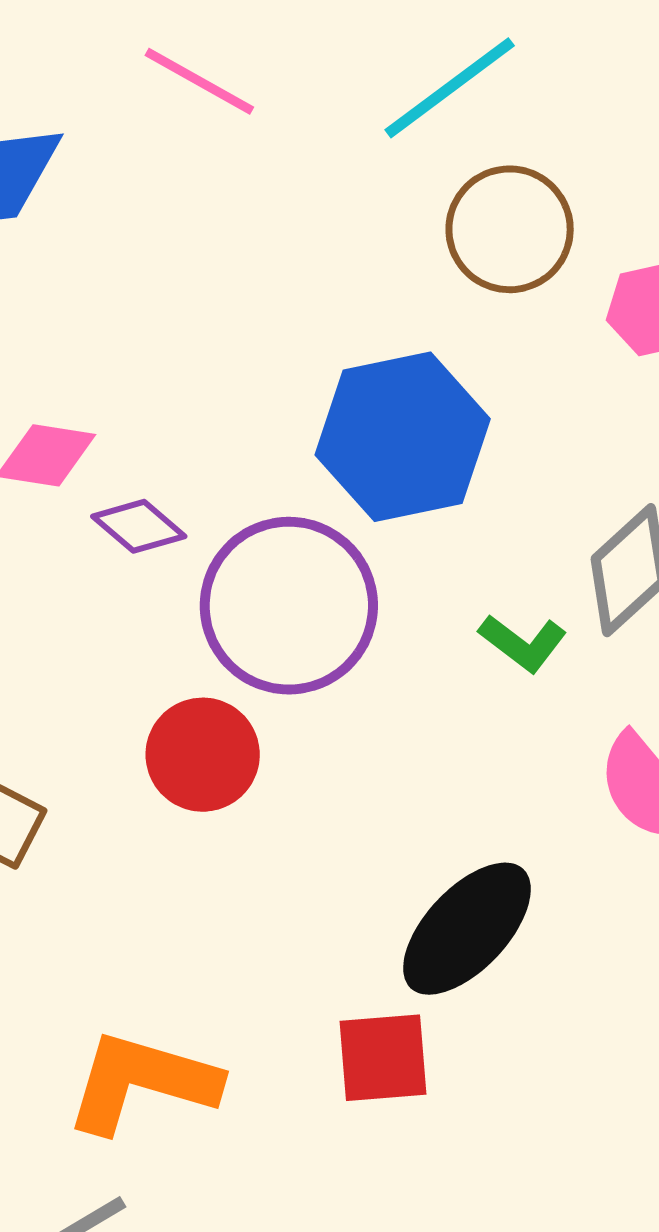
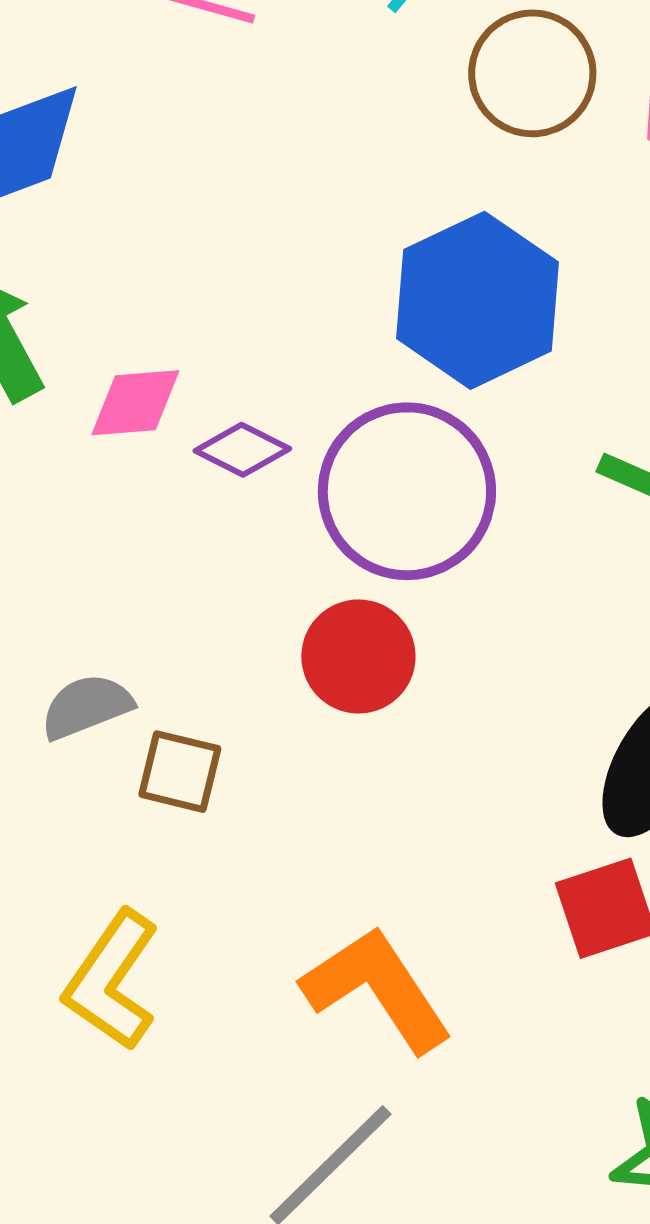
orange L-shape: (142, 1082) -> (377, 989), turned 54

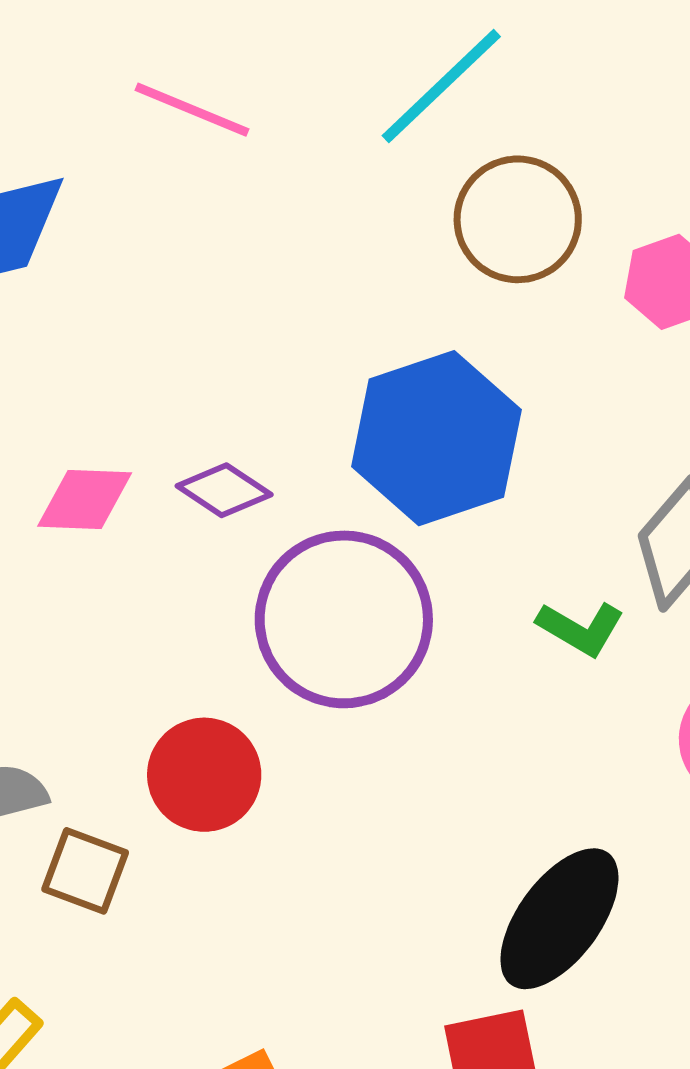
purple diamond: (242, 450) -> (224, 490), moved
red circle: (358, 656) -> (204, 775), moved

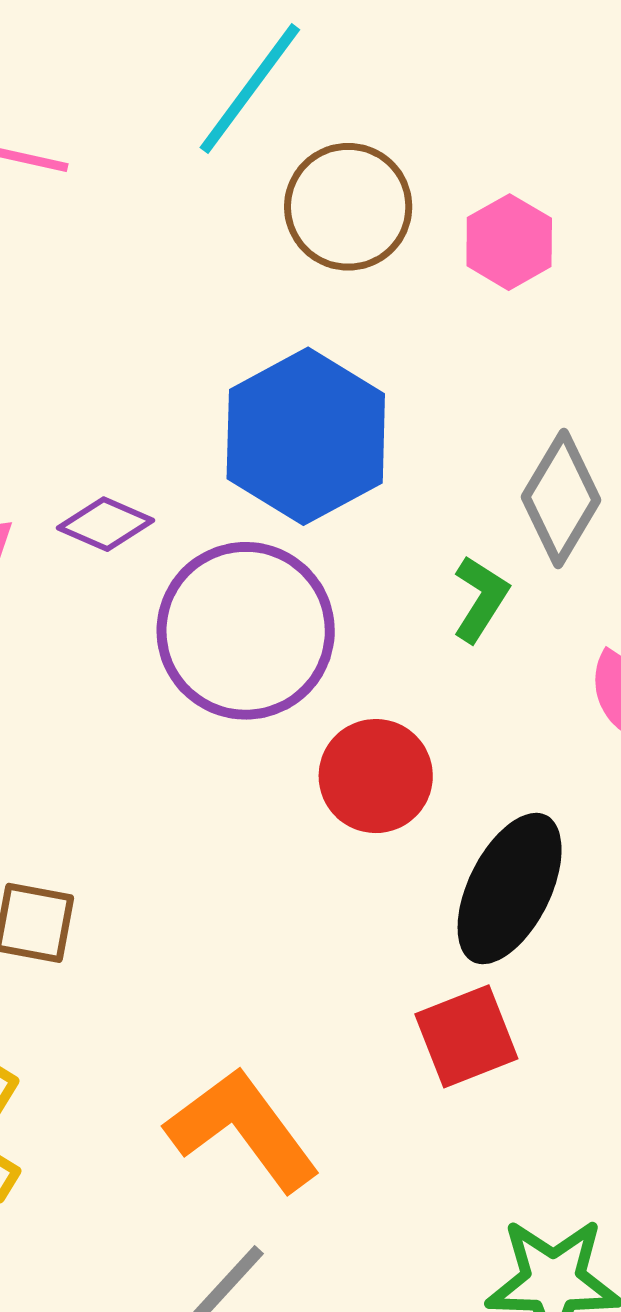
green L-shape: (581, 628) -> (480, 599), turned -78
red circle: (204, 775) -> (376, 776), moved

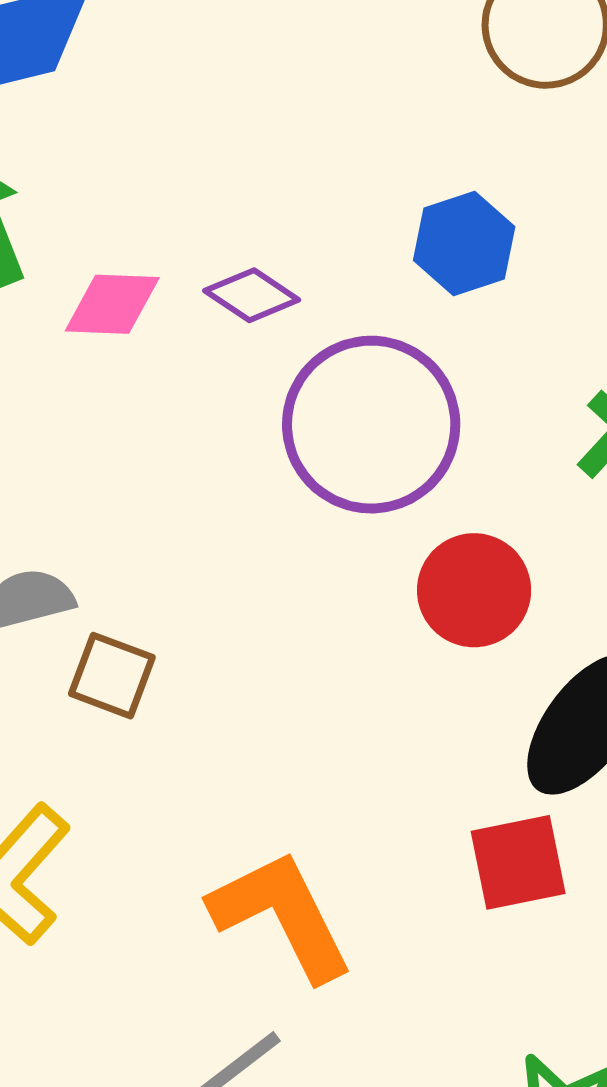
blue hexagon: (306, 436) -> (464, 243), size x0.6

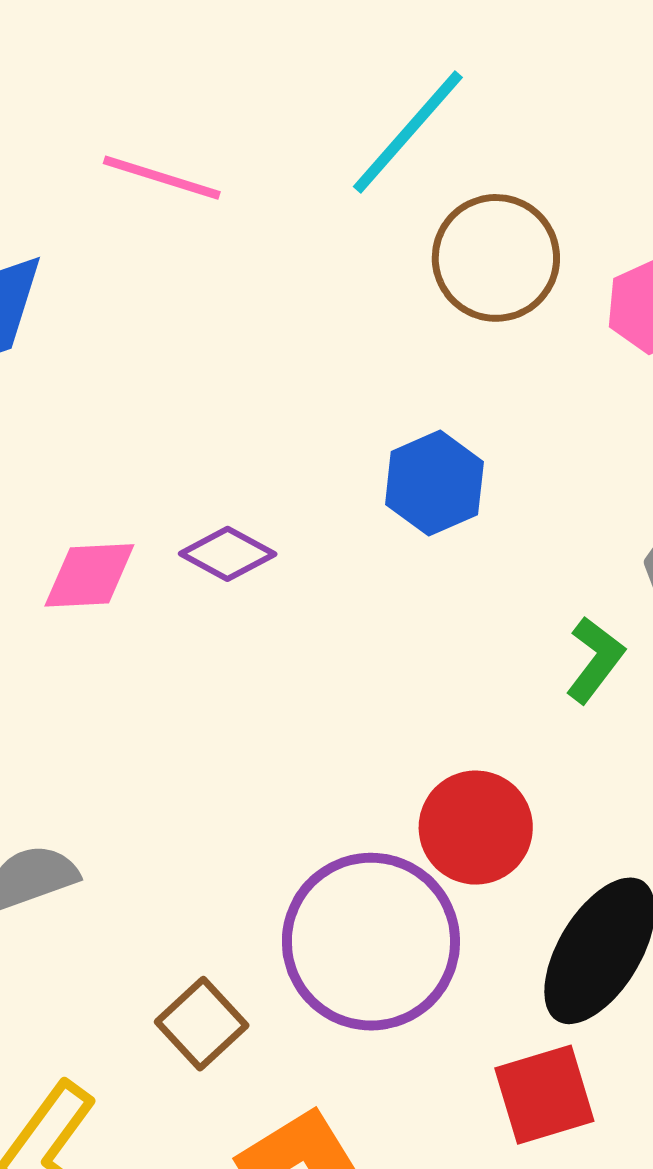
purple circle: (371, 425) -> (371, 942), moved
brown square: (112, 676) -> (202, 1024), moved, turned 32

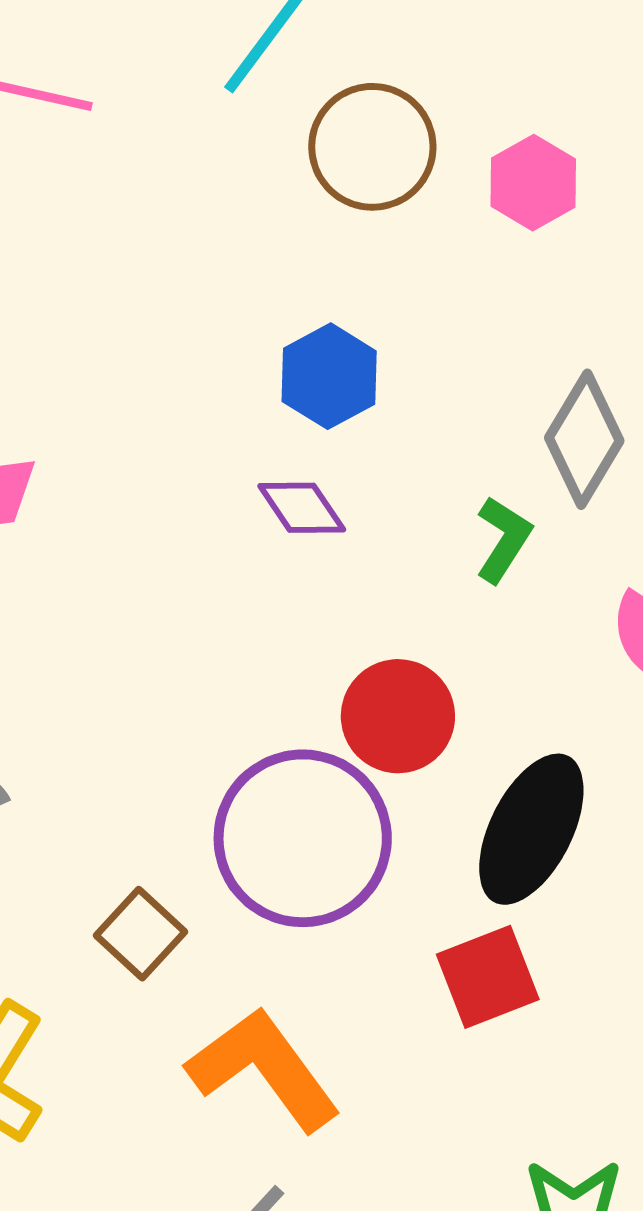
purple diamond: (228, 554) -> (302, 508), moved, turned 32

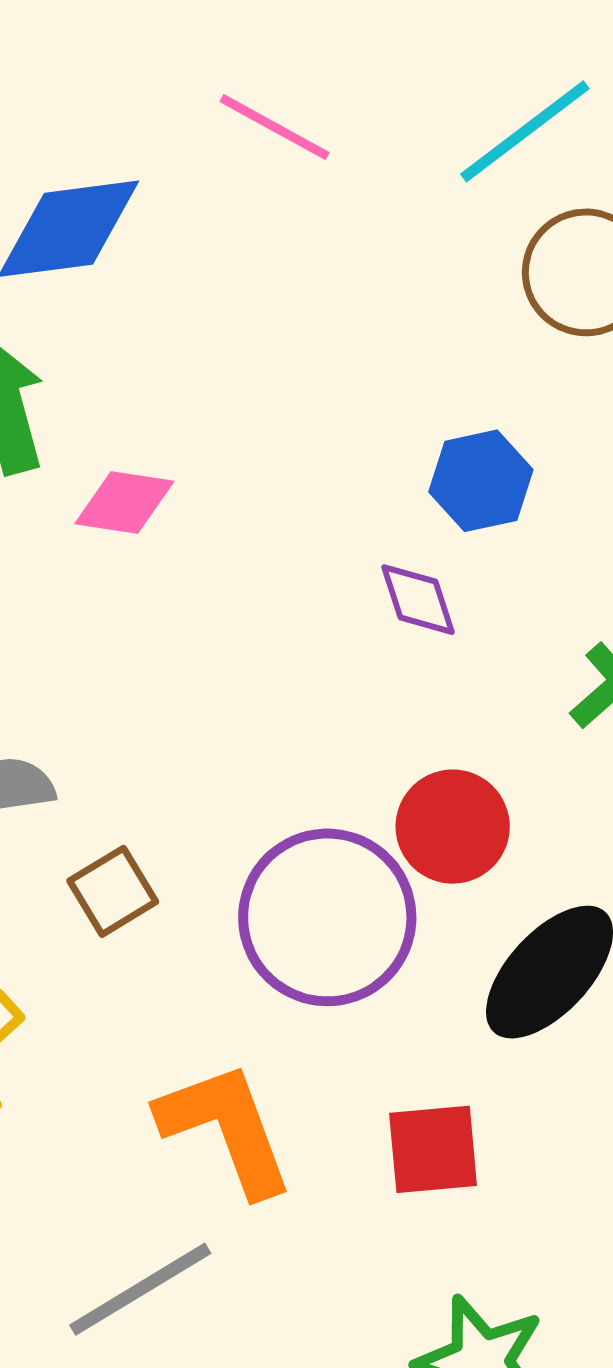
brown square: (140, 934) -> (113, 891), moved
red square: (488, 977) -> (433, 1149), moved

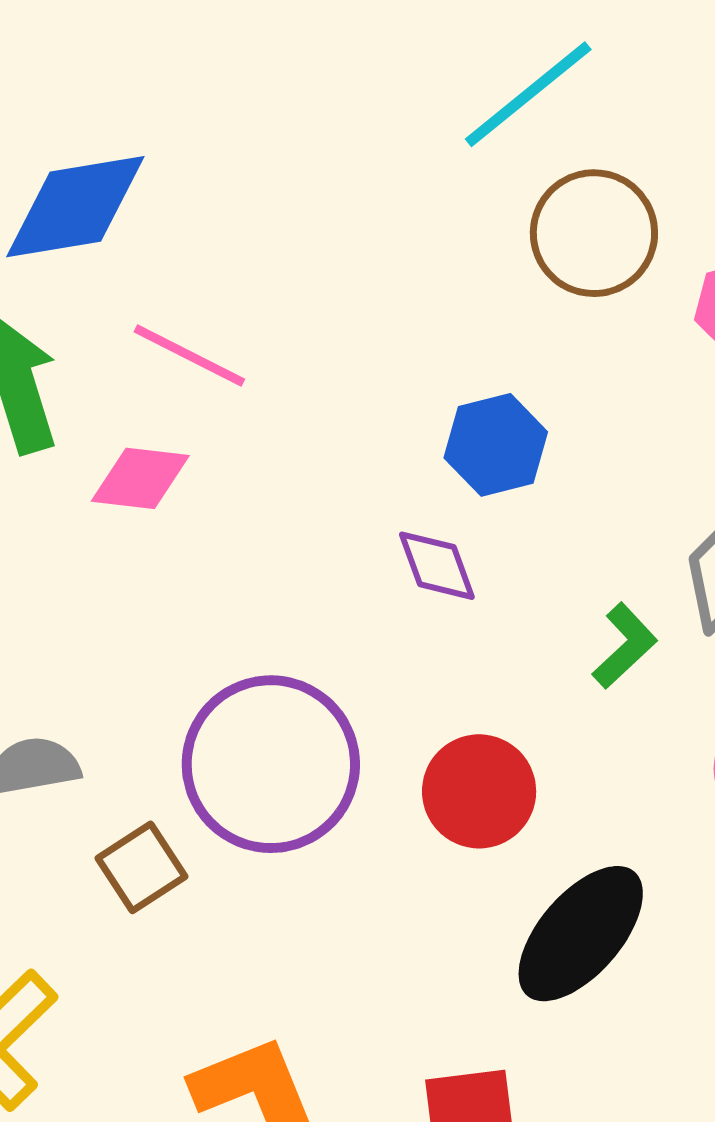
pink line: (275, 127) -> (189, 355), moved
purple circle: (327, 917) -> (271, 764), moved

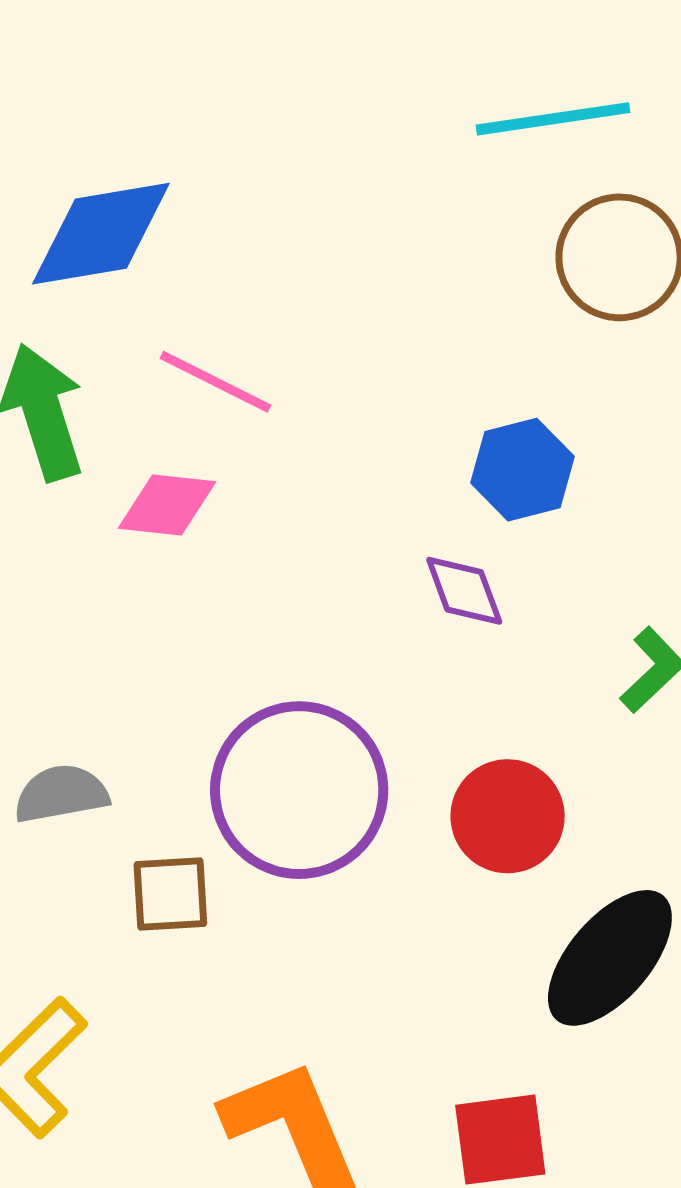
cyan line: (528, 94) -> (553, 119), turned 31
brown square: (141, 867) -> (170, 894), turned 30

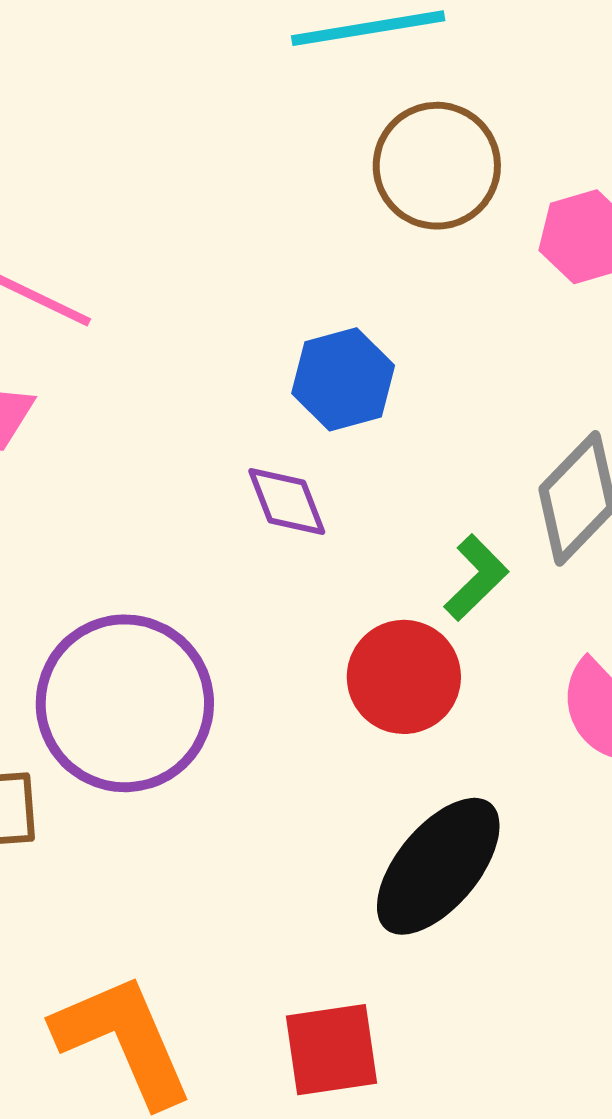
red circle: (508, 816) -> (404, 677), moved

